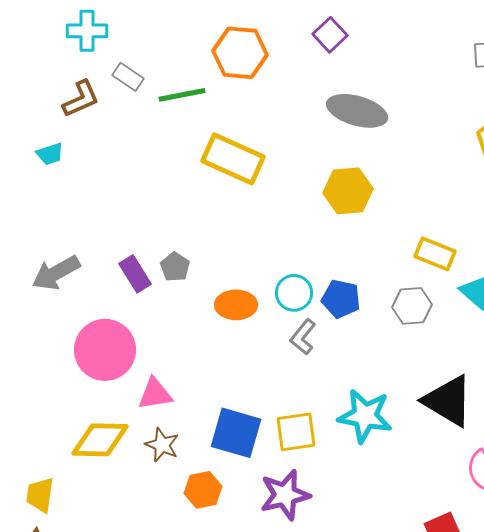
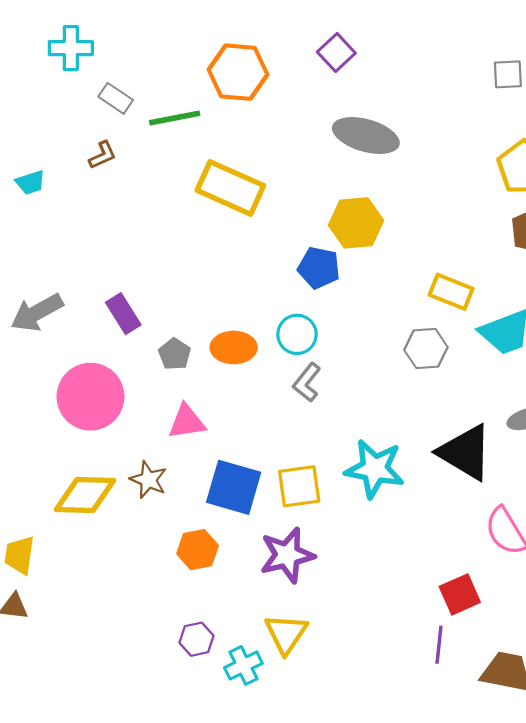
brown L-shape: (81, 99) -> (103, 155), moved, size x0.7
gray pentagon: (175, 267) -> (175, 354), moved
blue pentagon: (341, 299) -> (319, 268), moved
pink triangle: (155, 394) -> (187, 422), moved
brown star: (162, 445) -> (148, 480), moved

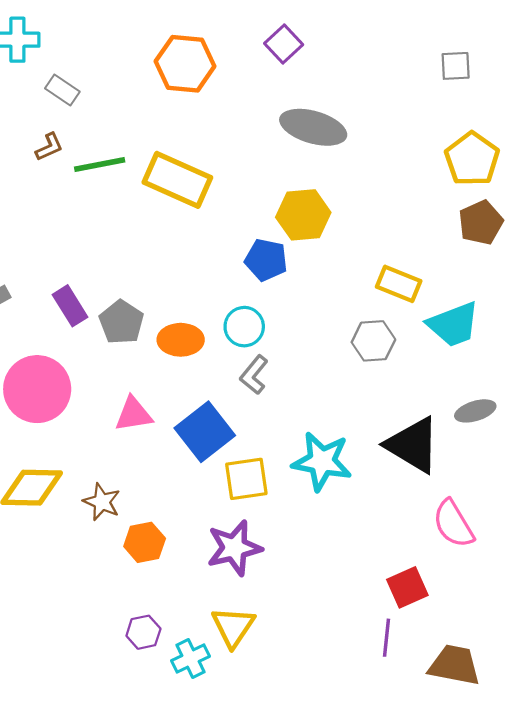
green line: (175, 118) -> (100, 165), moved
gray pentagon: (175, 354) -> (122, 322), moved, size x1.4
brown star: (148, 480) -> (102, 502), moved
blue square: (234, 487) -> (205, 432), moved, turned 36

